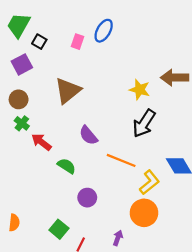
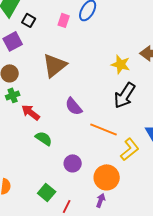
green cross: (22, 123) -> (13, 95), turned 32
green semicircle: (67, 166) -> (44, 138), moved
orange circle: (144, 213) -> (107, 177), moved

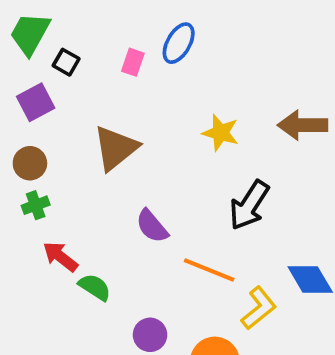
yellow star: (121, 64) -> (221, 133), moved
red arrow: (31, 112) -> (60, 257), moved

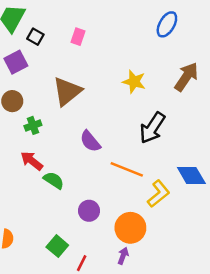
blue ellipse: (179, 43) -> (167, 24), moved
brown arrow: (303, 125) -> (186, 77), turned 124
green cross: (36, 205) -> (33, 125), moved

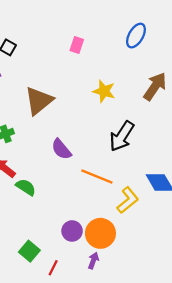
pink rectangle: (78, 37) -> (77, 45), moved
purple circle: (89, 211) -> (72, 231), moved

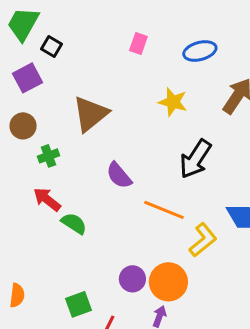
blue ellipse: (136, 36) -> (200, 51), moved, turned 45
green square: (29, 251) -> (78, 304), turned 30

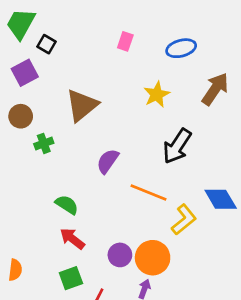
yellow star: (173, 102) -> (157, 94), turned 30
purple semicircle: (119, 175) -> (108, 161), turned 75
red arrow: (47, 199) -> (72, 239), moved

